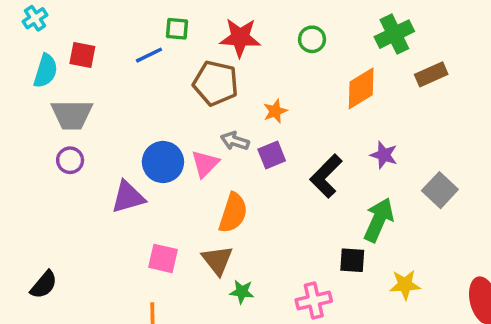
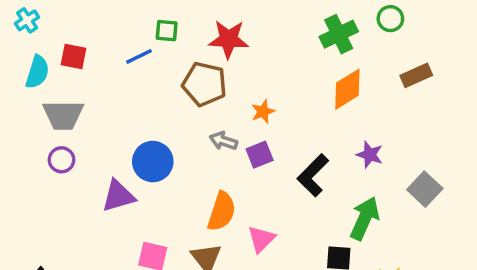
green cross: (394, 34) -> (339, 34), moved
green circle: (312, 39) -> (390, 19), moved
pink triangle: (205, 164) -> (261, 239), moved

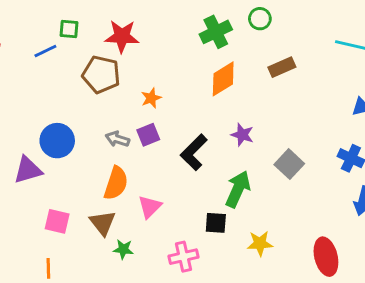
gray arrow: (223, 141) -> (117, 139), moved

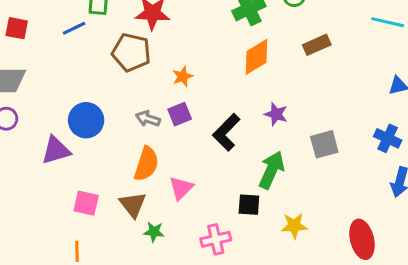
gray square: (289, 164) -> (324, 144), turned 32

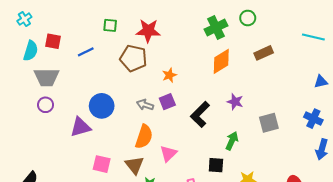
blue line: (74, 28) -> (86, 52), moved
green arrow: (272, 170) -> (232, 141), size x0.7

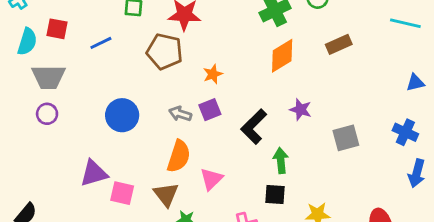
purple triangle: (80, 127) -> (94, 173), moved
green arrow: (232, 141) -> (281, 161), moved, turned -30

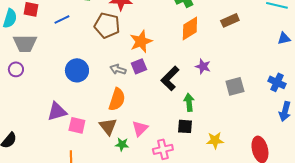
orange star: (213, 74) -> (141, 41), size x1.6
blue triangle: (415, 83) -> (284, 38), moved
purple circle: (47, 114) -> (16, 69), moved
pink triangle: (211, 179) -> (140, 128), moved

